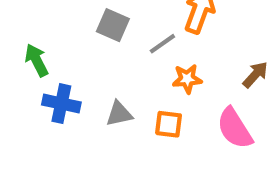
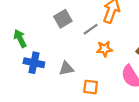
gray square: (113, 25) -> (63, 19), turned 36
orange square: (169, 124) -> (91, 87), moved

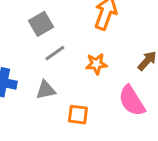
gray line: (91, 29) -> (55, 53), moved

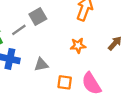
gray line: (55, 53) -> (19, 30), moved
pink semicircle: (132, 101) -> (91, 83), moved

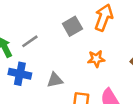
gray square: (38, 16) -> (72, 26), moved

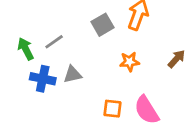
gray triangle: (55, 80) -> (73, 74), moved

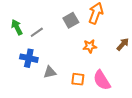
green arrow: (26, 49) -> (17, 27), moved
gray triangle: (73, 74) -> (50, 72), moved

